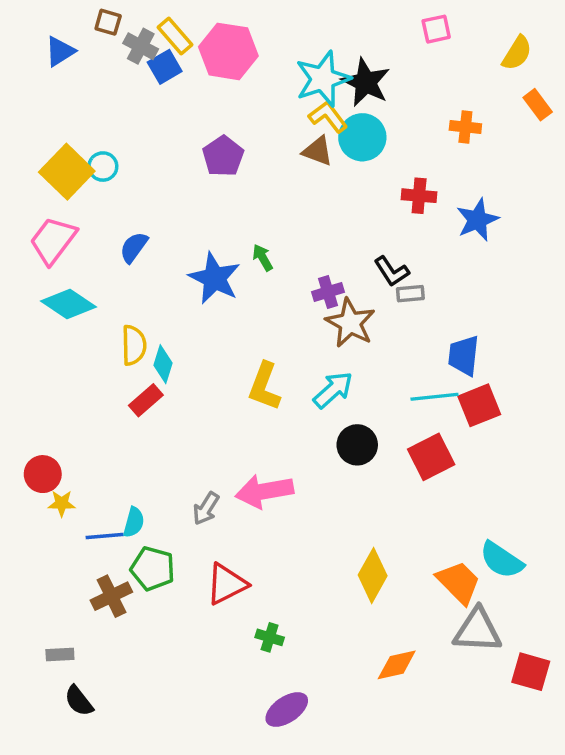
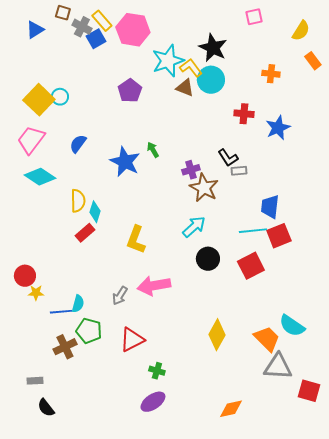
cyan star: (323, 79) -> (168, 61), moved
yellow L-shape: (264, 386) -> (136, 240), moved
orange diamond: (397, 665) -> (231, 409), moved
purple ellipse: (287, 709) -> (153, 402), moved

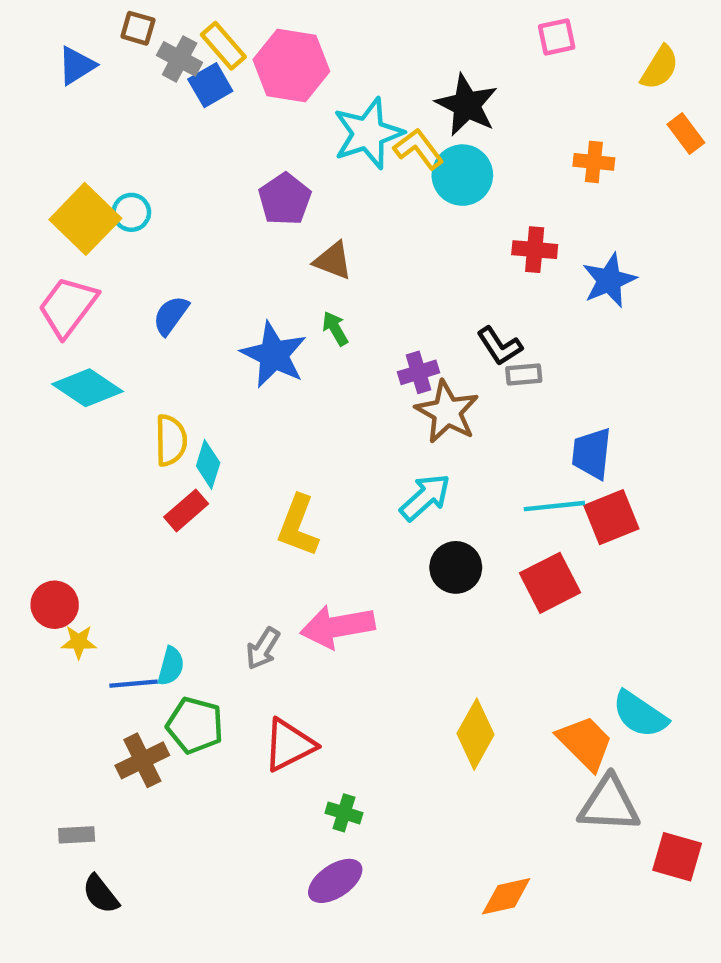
brown triangle: (185, 88) -> (333, 261), moved

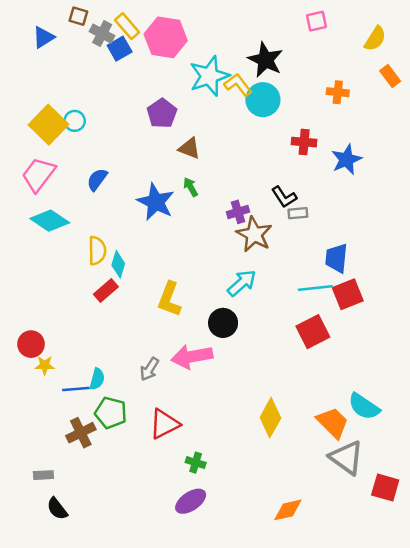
black circle: (456, 567) -> (223, 323), moved
gray triangle: (609, 804) -> (346, 458), turned 33

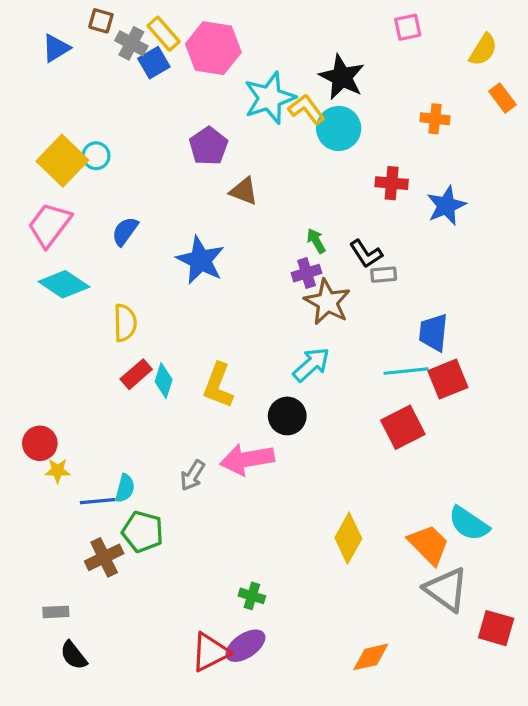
green arrow: (191, 187) -> (316, 241), moved
cyan diamond: (118, 264) -> (164, 381), moved
red triangle: (164, 424) -> (210, 652), moved

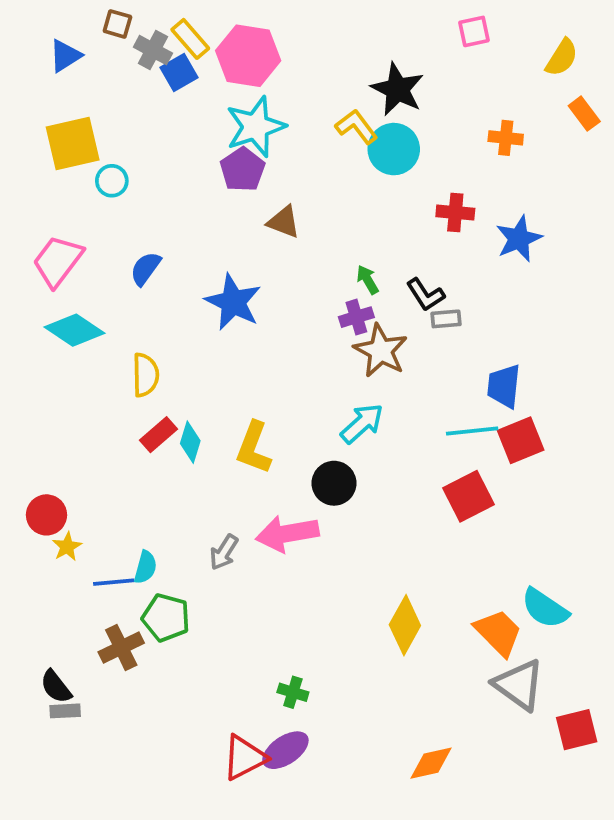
cyan star: (270, 98) -> (256, 127), moved
yellow square: (62, 161) -> (73, 143), moved, turned 33
yellow star: (58, 471) -> (67, 547), turned -30
red square: (496, 628) -> (577, 730), turned -30
black semicircle: (74, 655) -> (56, 687), moved

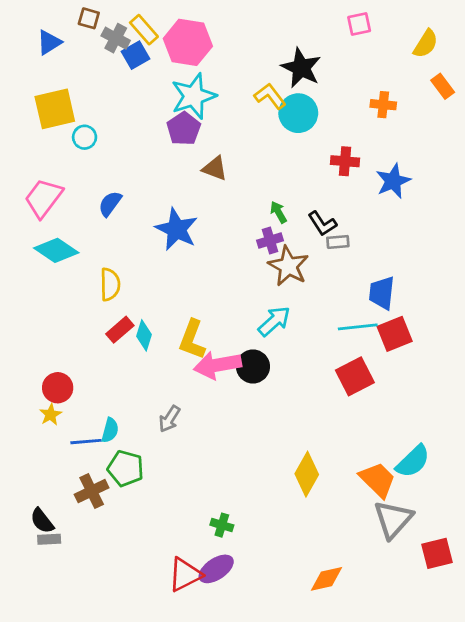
red circle: (47, 515) -> (58, 388), moved
pink arrow: (287, 534) -> (218, 365), moved
cyan semicircle: (545, 608) -> (413, 461), turned -78
gray triangle: (519, 685) -> (393, 519), turned 36

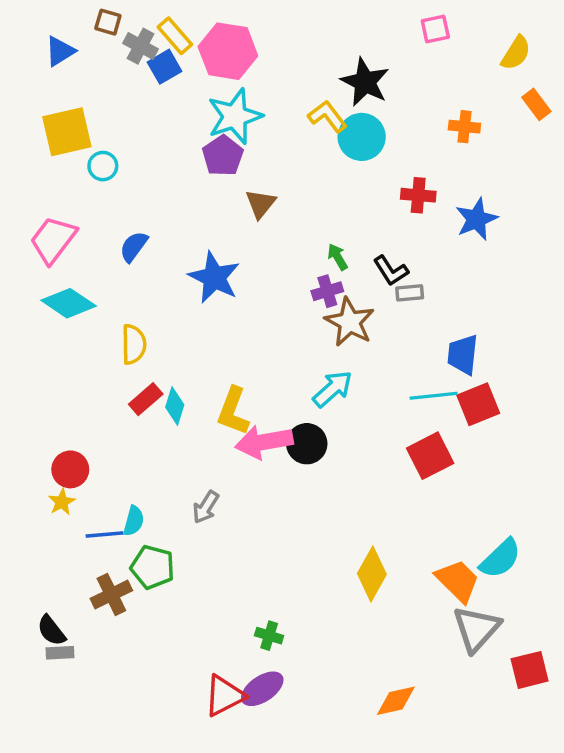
brown triangle: (215, 168) -> (261, 204), turned 48

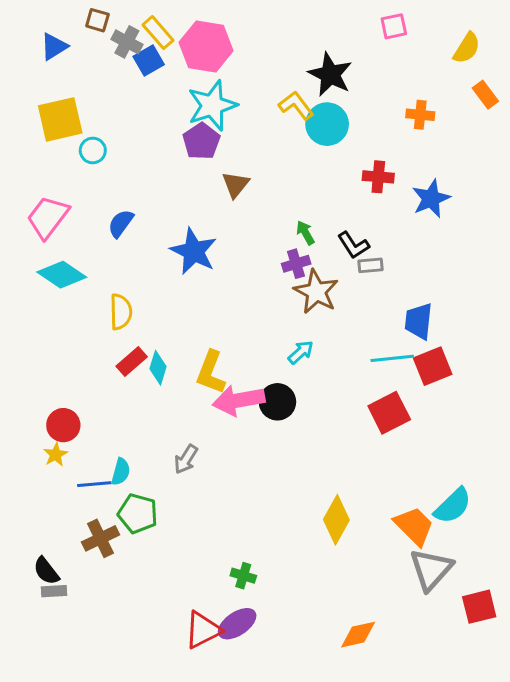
cyan arrow: (332, 389) -> (301, 352), size x0.7

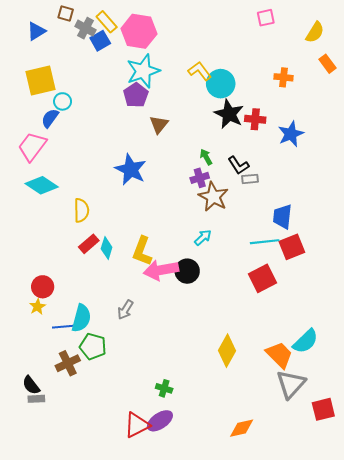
black star: (330, 74) -> (229, 114), moved
blue semicircle: (121, 223) -> (50, 118), moved
cyan semicircle: (121, 472) -> (81, 318), size x1.5

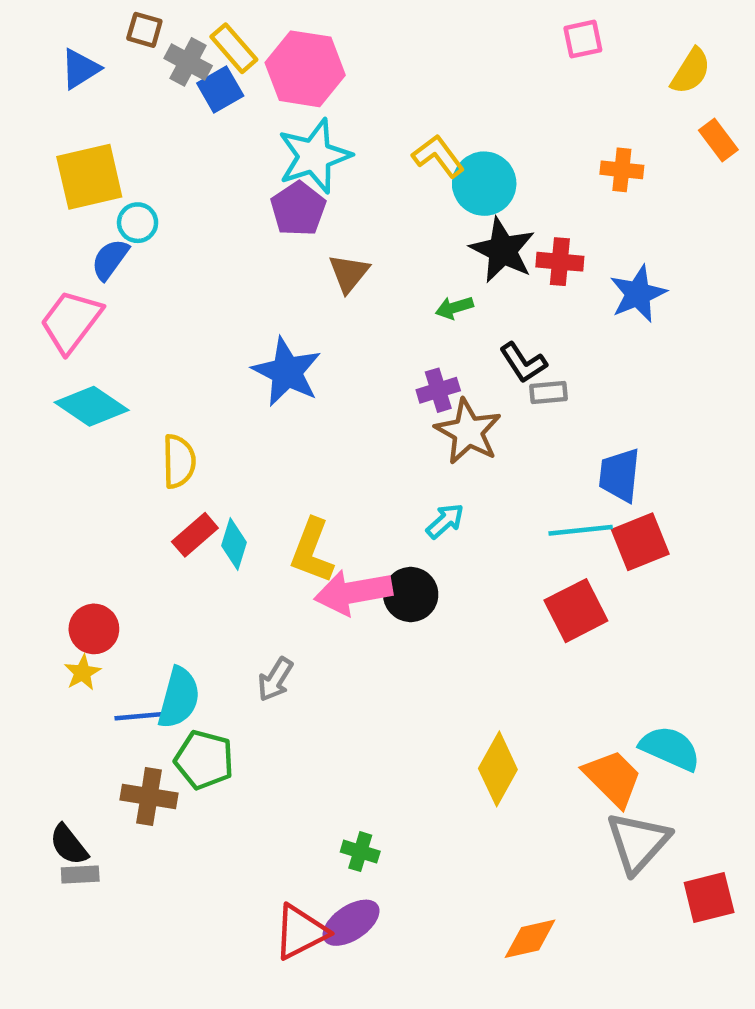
green arrow: (206, 157) -> (454, 308), moved, turned -77
cyan semicircle: (305, 341) -> (670, 748), turned -112
brown cross: (68, 363) -> (149, 796), turned 35

